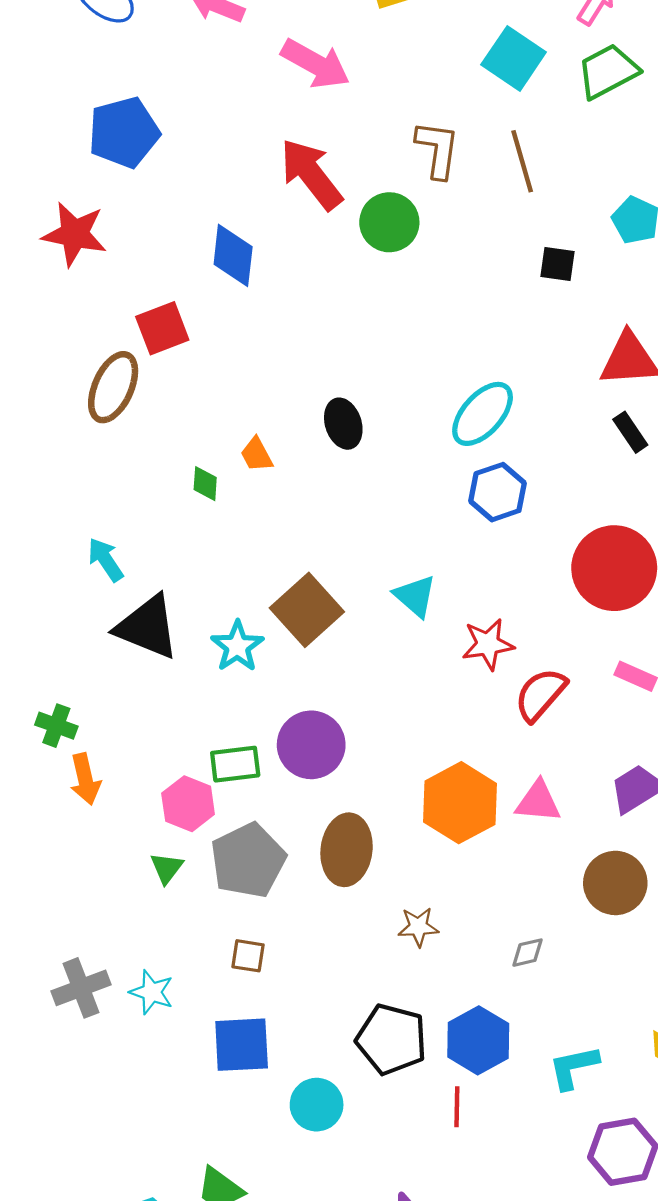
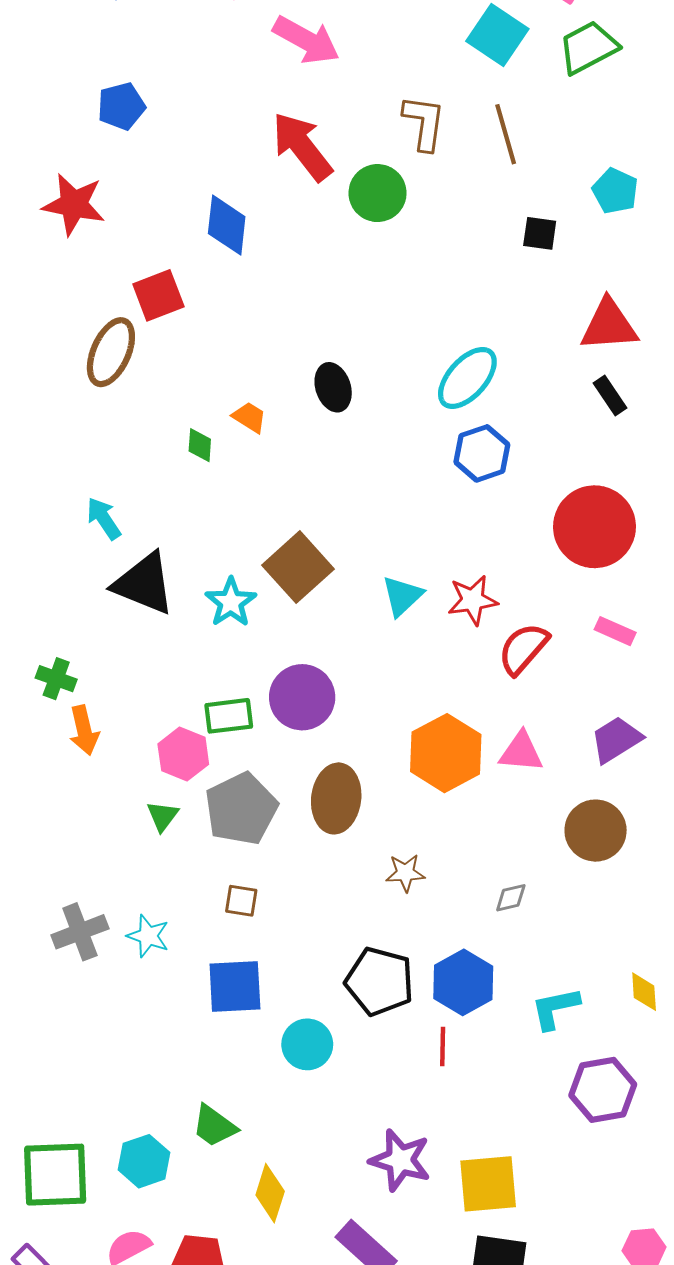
blue pentagon: (124, 132) -> (121, 106), size x0.7
orange trapezoid: (257, 455) -> (249, 417), turned 150
cyan triangle: (415, 596) -> (402, 596), moved, turned 36

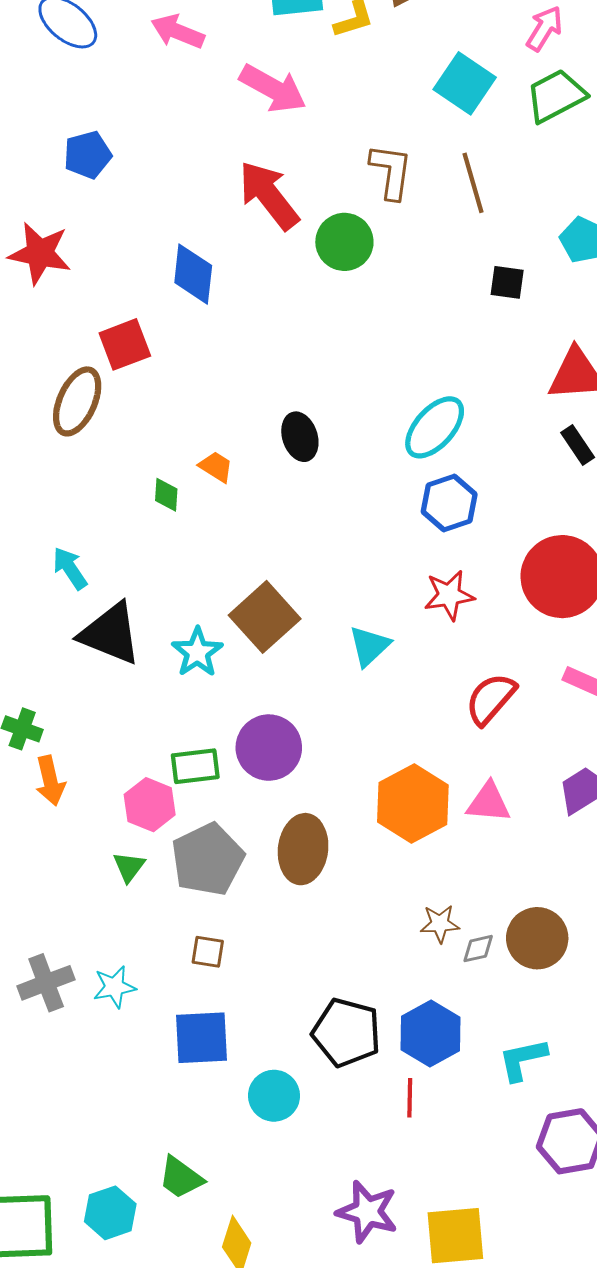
red star: (473, 600) -> (449, 595), moved
brown circle: (596, 831) -> (537, 938), moved
brown star: (405, 873) -> (440, 924), moved
cyan star: (148, 936) -> (114, 987), turned -30

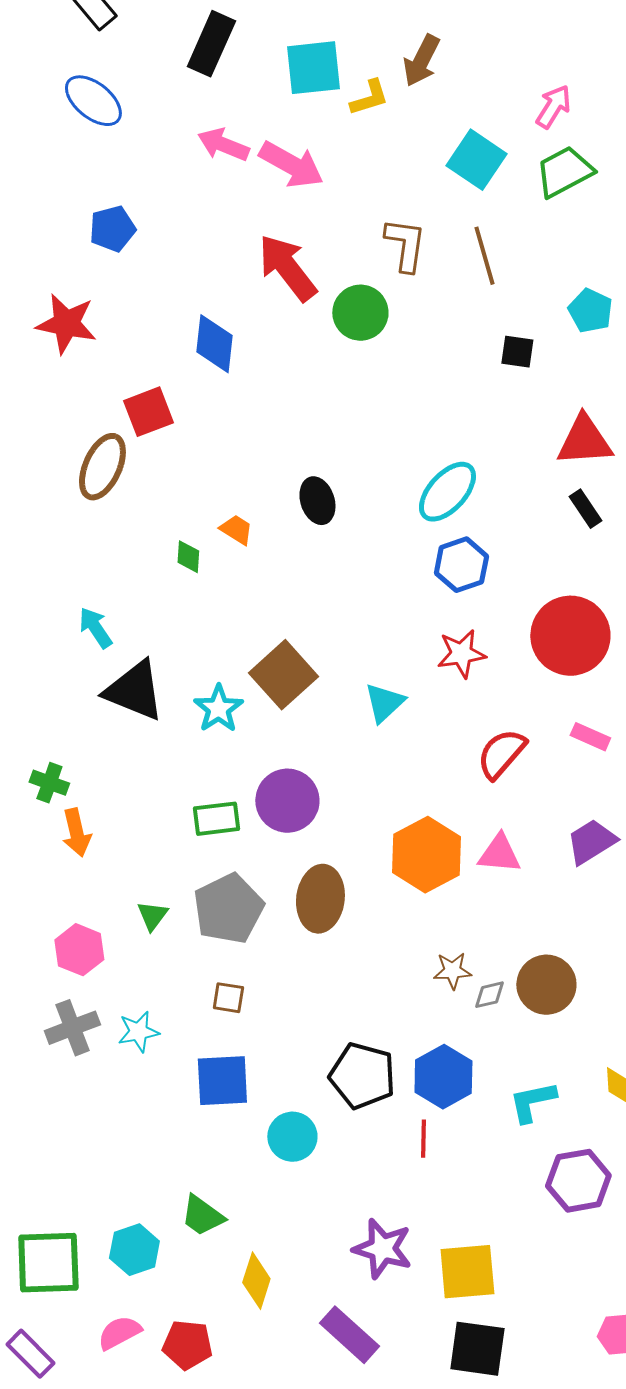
pink arrow: (178, 32) -> (223, 145), moved
pink hexagon: (150, 805) -> (79, 950), moved

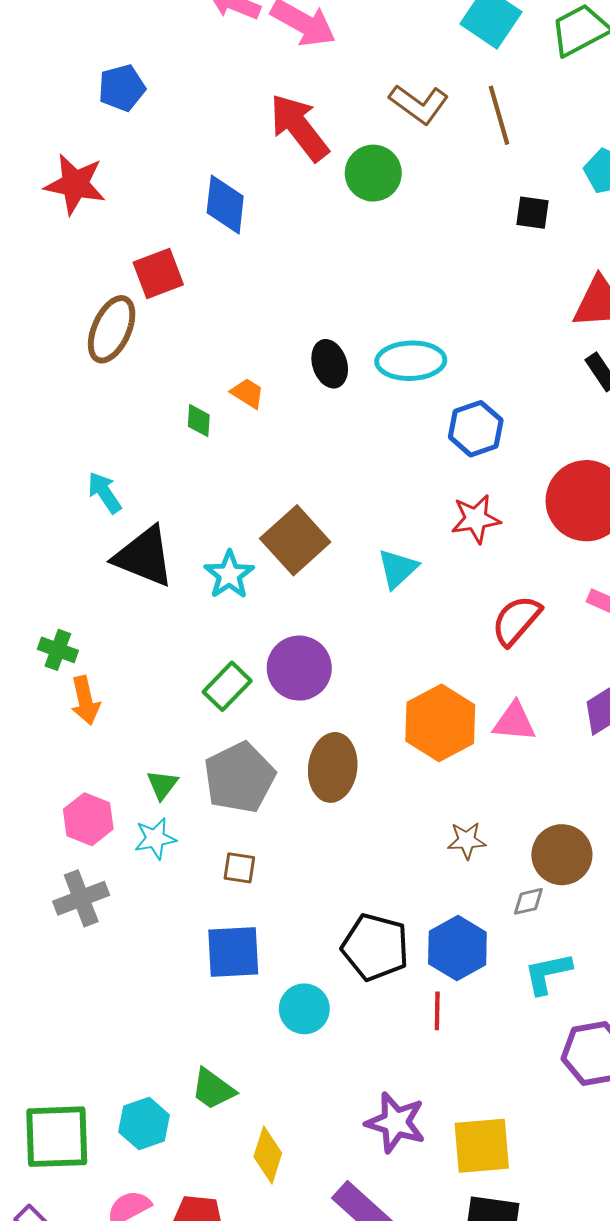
brown L-shape: (405, 245) -> (419, 104), turned 118
cyan ellipse: (447, 492) -> (411, 361), moved, turned 46
green rectangle: (216, 819) -> (227, 686), turned -39
gray diamond: (489, 995) -> (528, 901), moved
cyan star: (138, 1032) -> (155, 838), moved

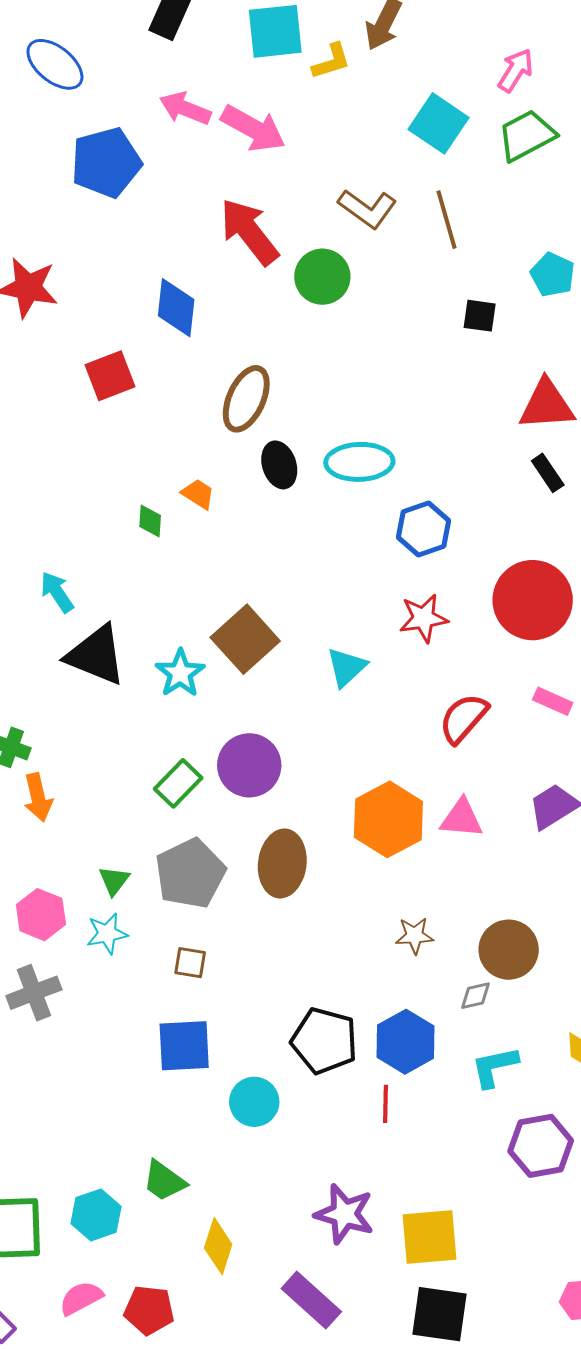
blue pentagon: (122, 88) -> (106, 162), moved, size x1.5
brown ellipse: (112, 329) -> (246, 399), moved

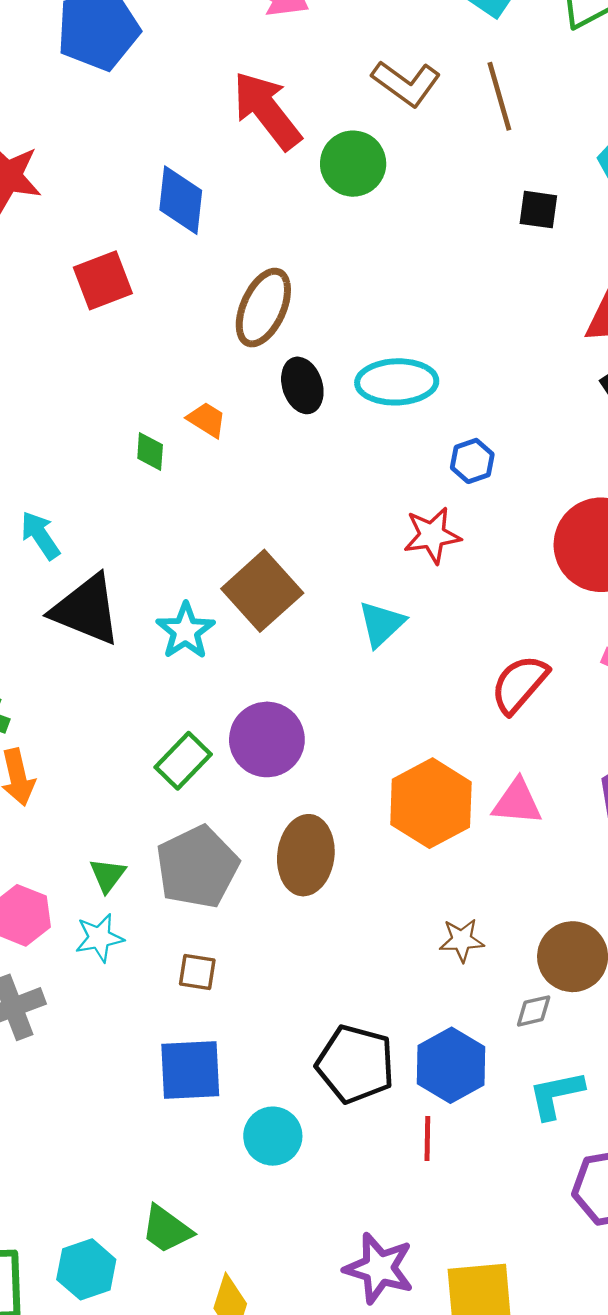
blue hexagon: (423, 529) -> (472, 461), size x0.7
red star: (423, 618) -> (432, 535), moved

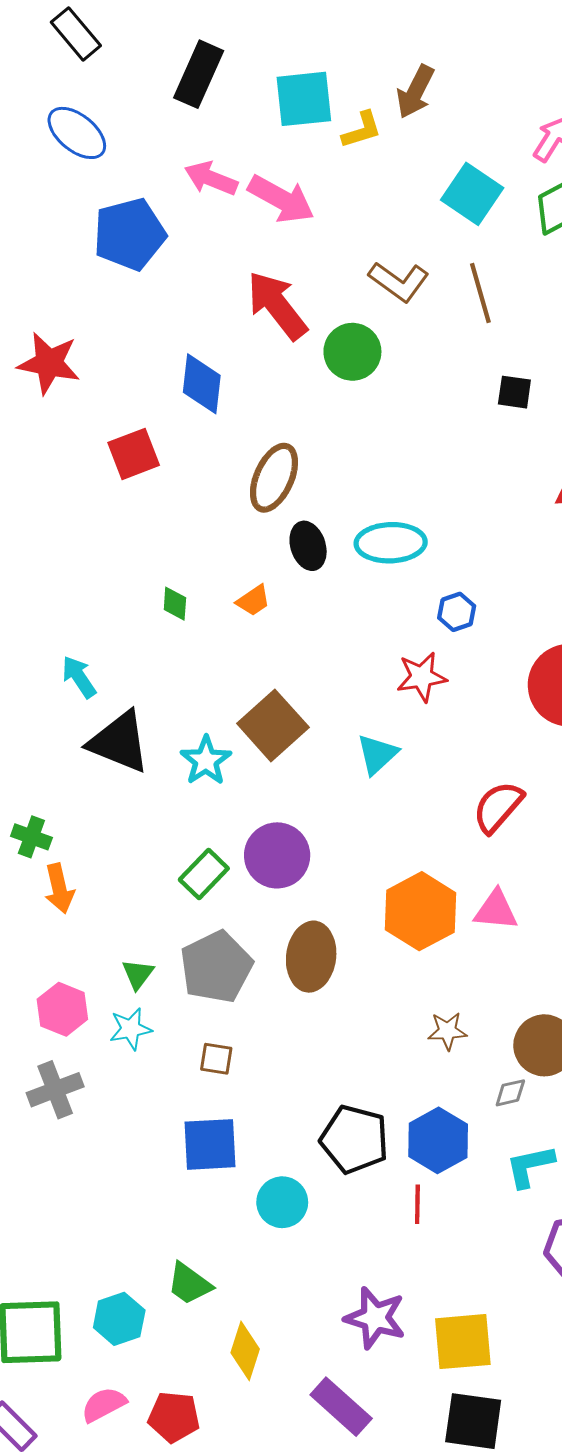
orange trapezoid: (207, 420) -> (253, 601), moved, turned 114

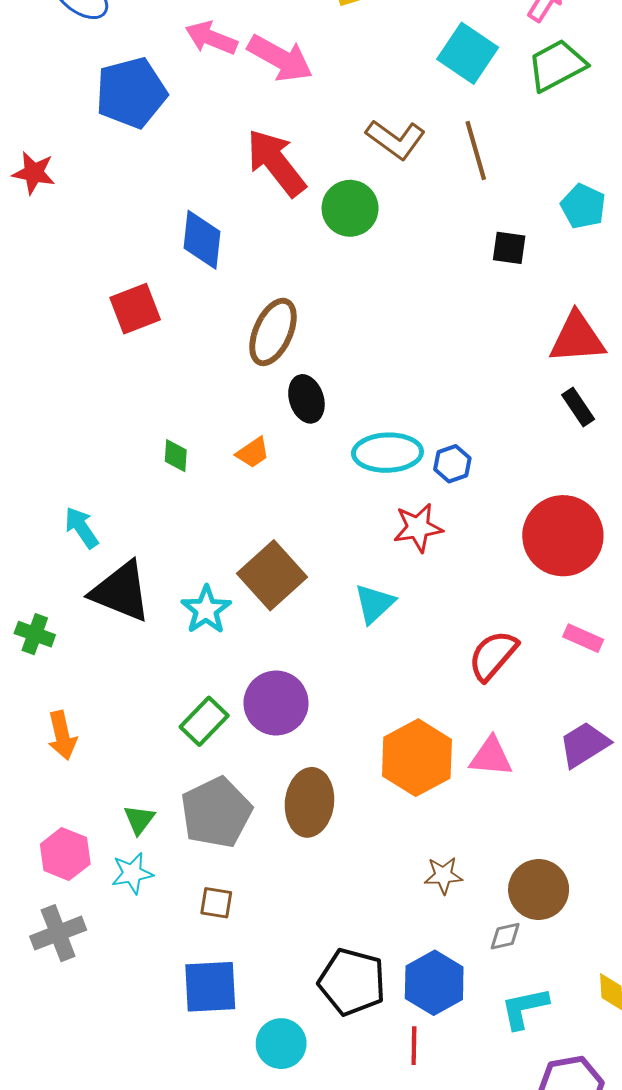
red star: (49, 363) -> (34, 173), moved, size x0.7
cyan ellipse: (391, 543) -> (388, 453), moved
green cross: (31, 837) -> (35, 634), moved

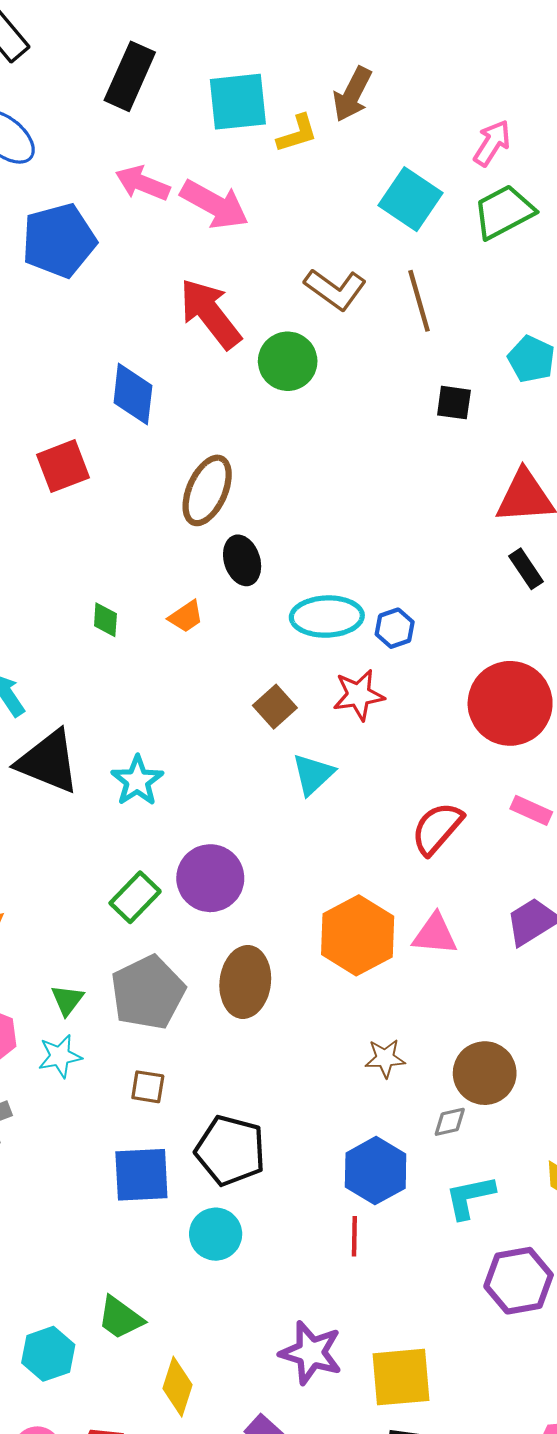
brown square: (272, 575) -> (275, 707), moved, size x0.6
black pentagon: (352, 982) -> (230, 1150), moved

